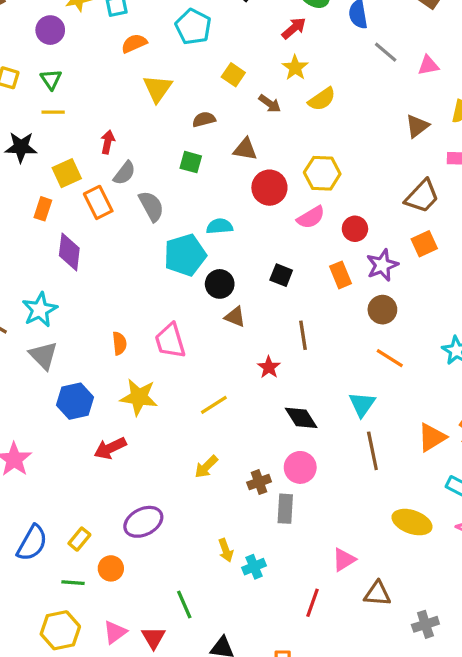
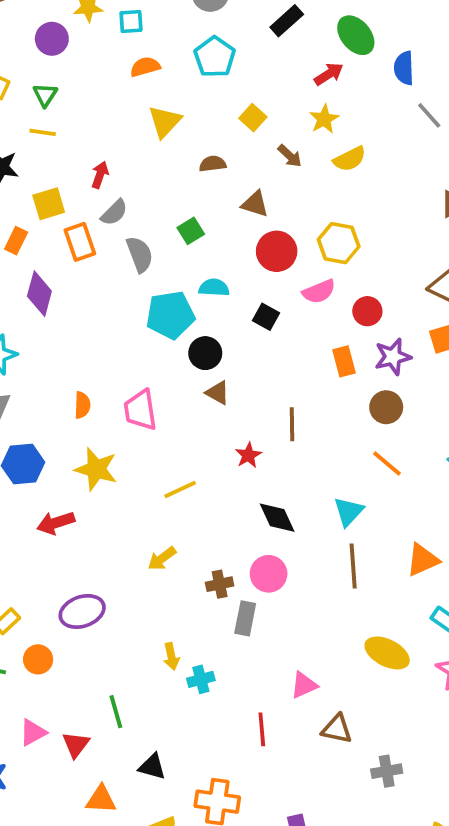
green square: (191, 162) -> (191, 231), moved, turned 35
black square: (281, 275) -> (266, 317), moved
red line: (313, 603) -> (262, 729), turned -32

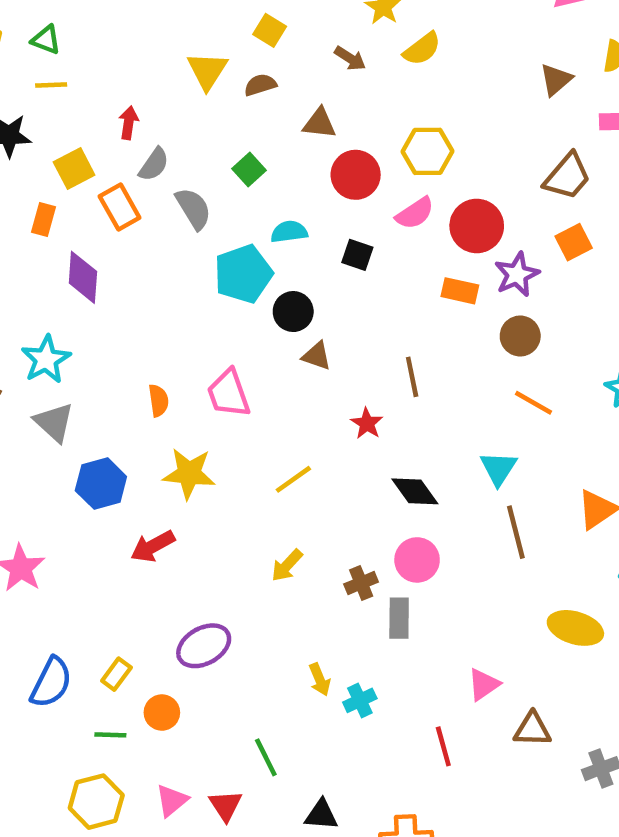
green triangle: (45, 95) -> (46, 40), turned -32
yellow square: (253, 118) -> (270, 30), moved
yellow triangle: (165, 122) -> (207, 71), moved
red circle: (367, 311) -> (477, 226), size x1.5
orange rectangle: (344, 361) -> (460, 291), turned -52

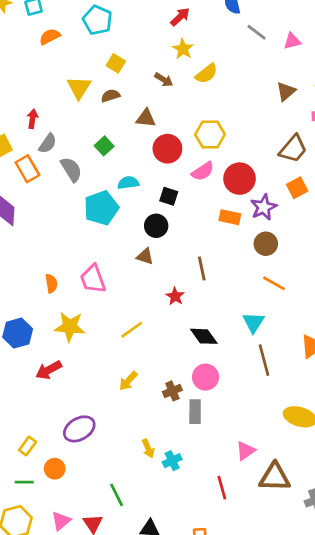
black circle: (293, 312) -> (156, 226), moved
brown triangle: (532, 729) -> (275, 477), size x1.4

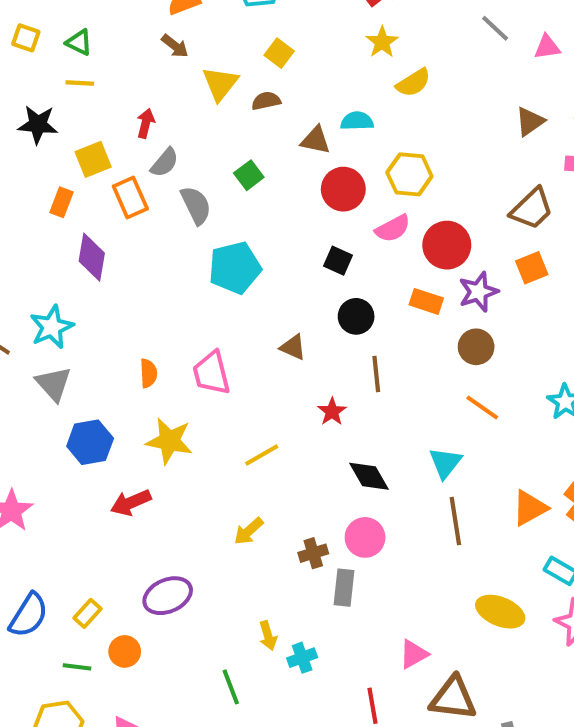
brown arrow: (164, 80) -> (175, 46), moved
cyan semicircle: (128, 183) -> (357, 121), moved
black circle: (156, 226) -> (356, 316), moved
green line: (117, 495) -> (231, 687), moved

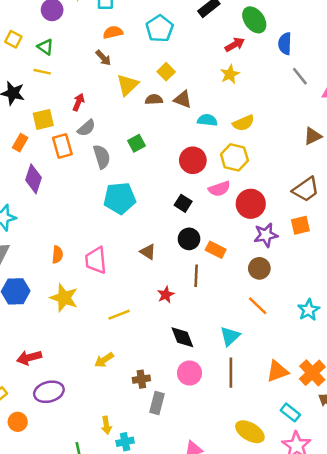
yellow semicircle: (413, 83) -> (243, 123), moved
brown triangle: (316, 140) -> (183, 99), moved
orange rectangle: (426, 301) -> (216, 250), moved
red arrow: (131, 503) -> (29, 358), moved
pink circle: (365, 537) -> (190, 373), moved

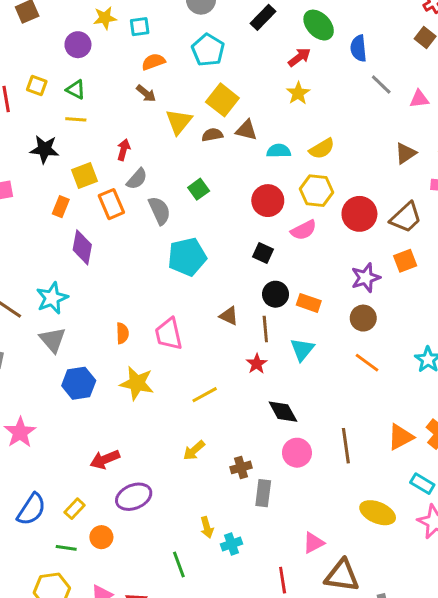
yellow square: (166, 72) -> (222, 100), size x1.5
red circle: (251, 204) -> (359, 214), moved
brown line: (196, 276) -> (265, 329), moved
cyan triangle: (230, 336) -> (302, 349), moved

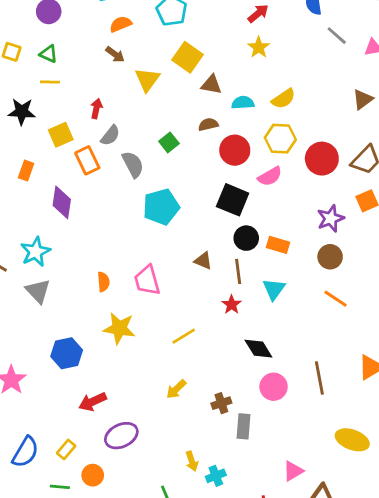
brown semicircle: (212, 135) -> (208, 124), moved
orange rectangle: (61, 207) -> (26, 171), moved
black square: (263, 253) -> (233, 200), size x1.6
blue hexagon: (79, 383) -> (67, 353), moved

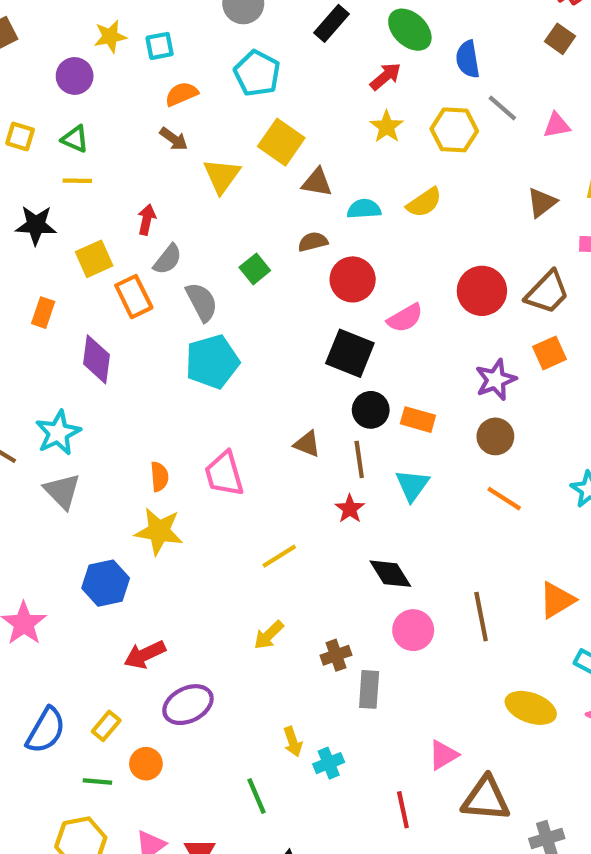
yellow hexagon: (280, 139) -> (454, 130), moved
cyan pentagon: (161, 207) -> (212, 362), moved
yellow star: (119, 328) -> (159, 531), moved

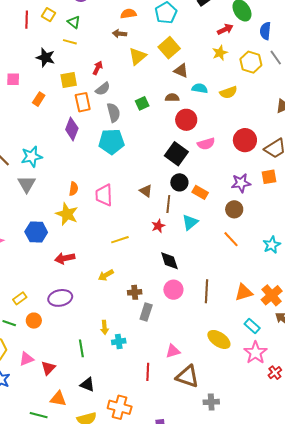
brown arrow: (174, 139) -> (120, 34), turned 136
purple diamond: (96, 359) -> (72, 129), moved
red arrow: (145, 655) -> (65, 258), moved

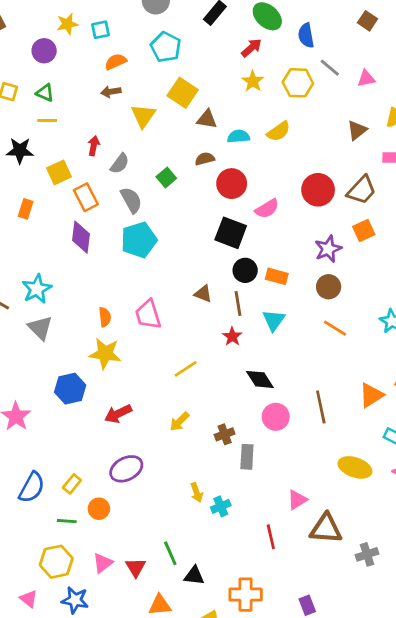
gray semicircle: (103, 89) -> (120, 164), moved
green line: (81, 348) -> (170, 553), moved

